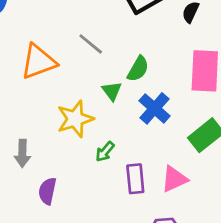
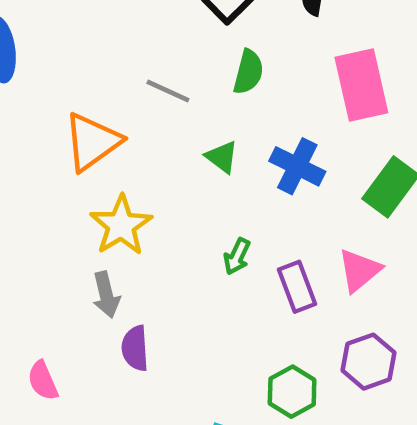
green semicircle: (138, 69) -> (248, 72), moved
yellow star: (75, 119) -> (121, 225), moved
purple semicircle: (47, 191) -> (135, 348), moved

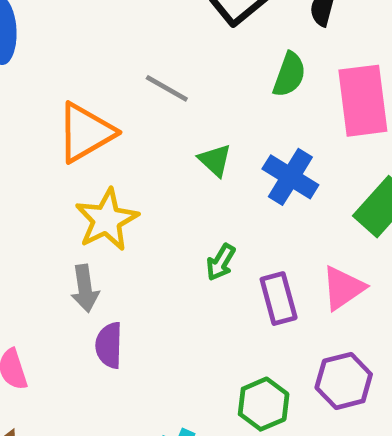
green semicircle: (248, 72) -> (289, 75), moved

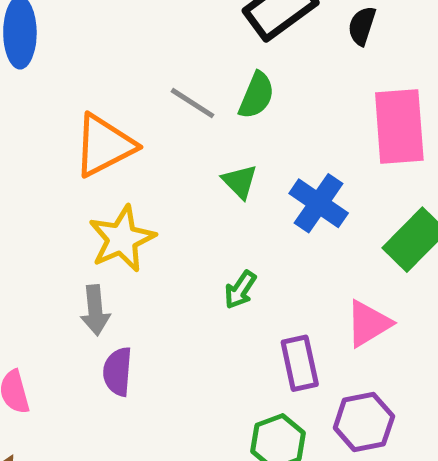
green semicircle: (289, 75) -> (256, 95), moved
purple rectangle: (279, 299) -> (300, 363), moved

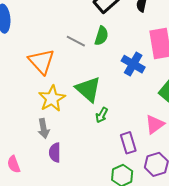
orange triangle: (104, 145) -> (42, 61), turned -40
green triangle: (240, 182) -> (88, 89), moved, size x1.8
blue cross: (319, 203) -> (133, 64), moved

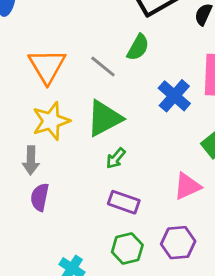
gray line: (76, 41) -> (103, 66), moved
green triangle: (88, 89) -> (104, 118), turned 40
purple rectangle: (128, 143) -> (124, 202), moved, turned -65

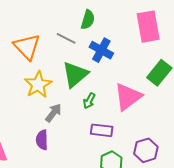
blue cross: (174, 96) -> (101, 50), moved
gray arrow: (31, 160) -> (53, 113), moved, turned -132
pink triangle: (187, 186) -> (128, 97), moved, size x1.4

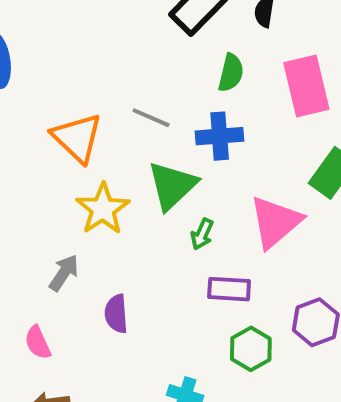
green semicircle: (88, 20) -> (231, 73), moved
blue cross: (101, 50) -> (220, 136), turned -30
gray arrow: (53, 113) -> (64, 273), moved

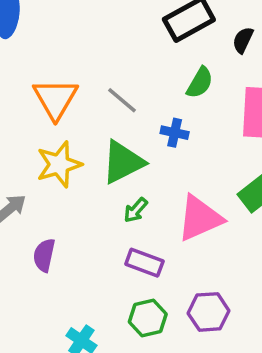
blue cross: (220, 136) -> (175, 133), size x0.7

